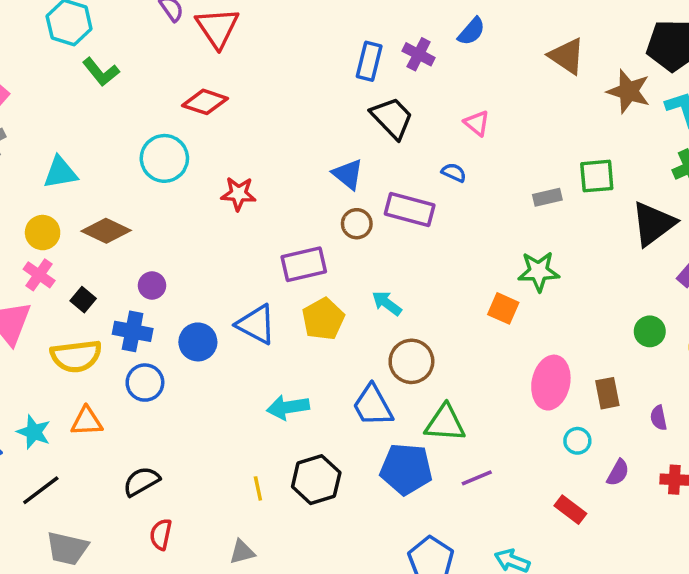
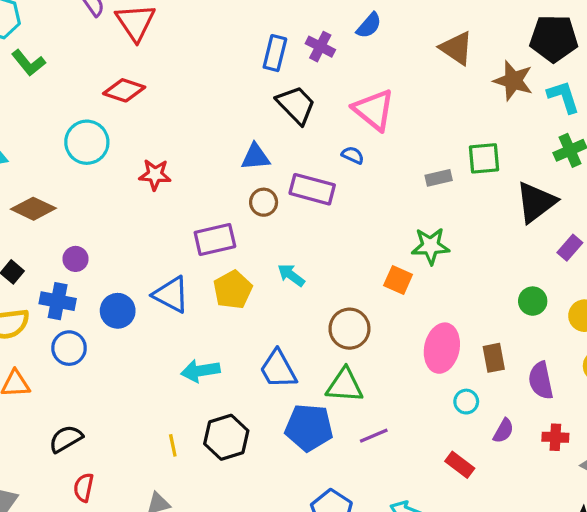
pink triangle: (477, 123) -> (374, 110), size x1.8
blue triangle: (348, 174) -> (255, 157), turned -44
brown circle: (411, 361) -> (349, 329), moved
purple semicircle: (659, 418) -> (541, 381), size x1.6

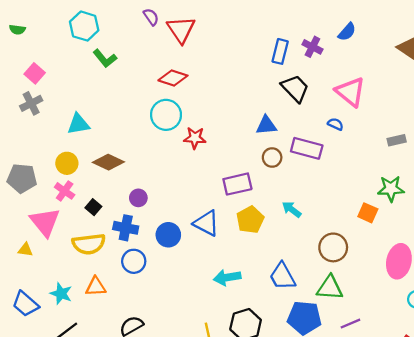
cyan circle: (87, 142) -> (166, 115), moved

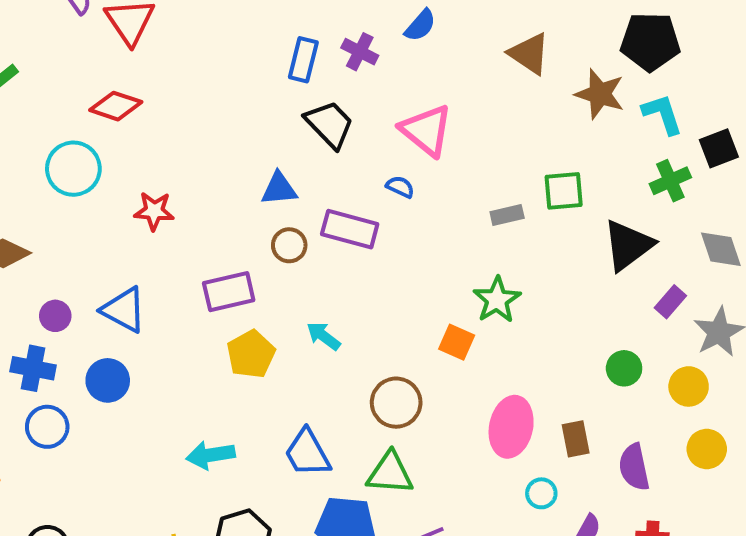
cyan circle: (166, 115) -> (73, 169), moved
green star: (391, 189) -> (497, 300), turned -30
blue triangle: (206, 223) -> (124, 310), moved

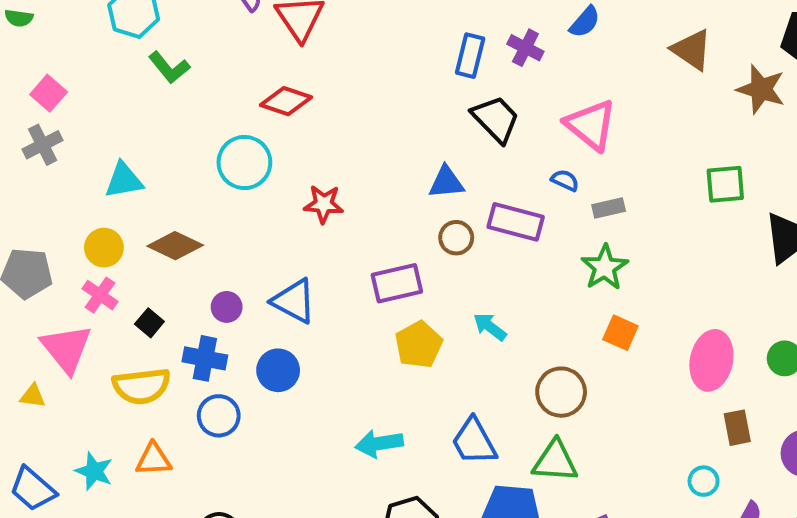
gray rectangle: (507, 215) -> (609, 208), moved
green star: (497, 300) -> (605, 267), moved
pink ellipse: (511, 427) -> (711, 360), moved

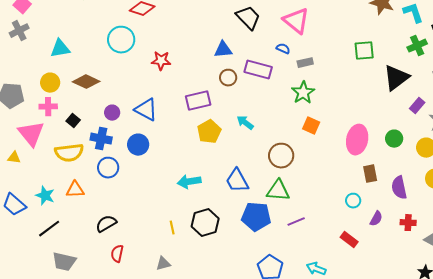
pink cross: (100, 295) -> (48, 107), turned -36

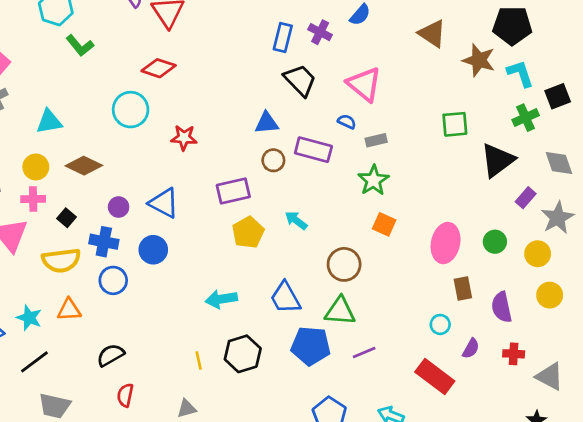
red rectangle: (349, 240) -> (435, 377), size x1.6

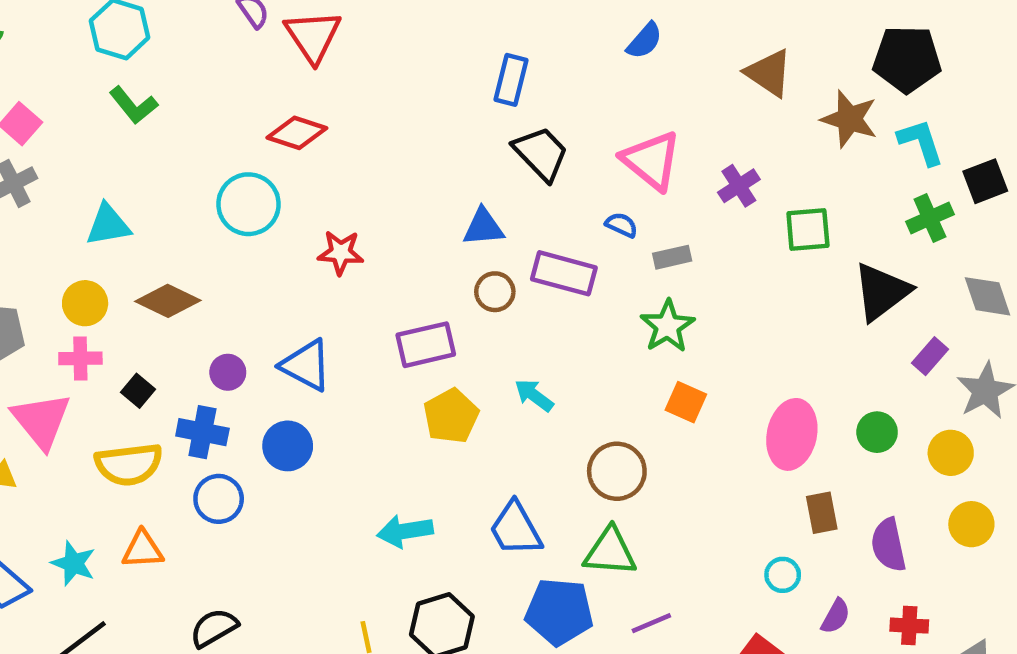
purple cross: (320, 32) -> (739, 186), moved, turned 30
green L-shape: (80, 46) -> (133, 105), moved

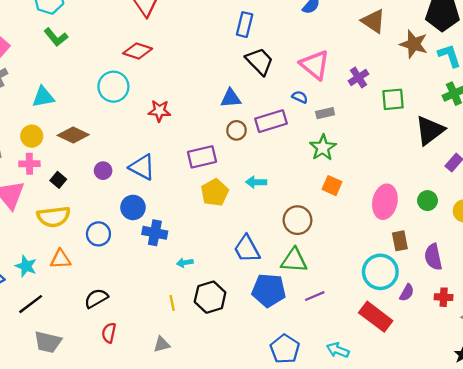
purple rectangle: (564, 273) -> (271, 121), turned -32
cyan arrow: (534, 395) -> (256, 182), turned -36
blue cross: (202, 432) -> (155, 233), moved
cyan arrow: (405, 531) -> (185, 263), moved, size x0.6
cyan circle: (783, 575) -> (380, 272), size x2.0

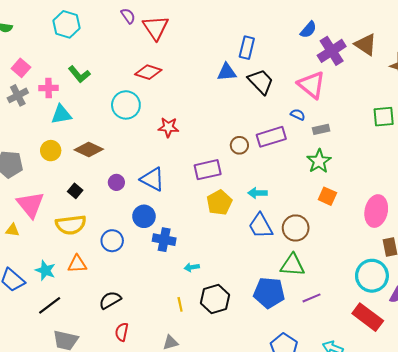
green L-shape: (56, 37) -> (79, 74), moved
purple cross: (358, 77) -> (332, 51), moved, size x1.5
blue triangle: (231, 98) -> (227, 72), moved
pink cross: (29, 164) -> (49, 88), moved
blue trapezoid: (247, 249) -> (261, 226), moved

